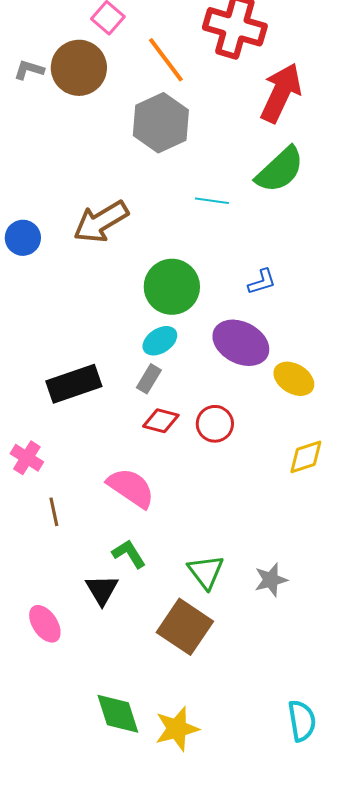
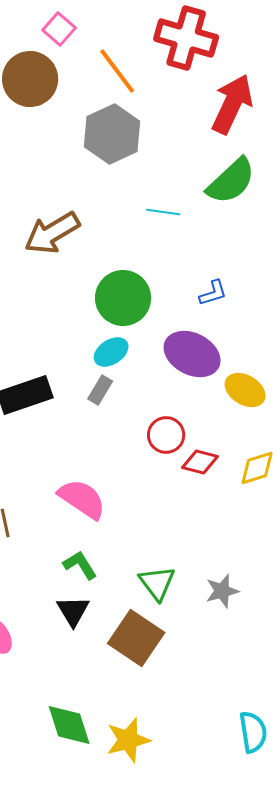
red diamond: (161, 421) -> (200, 462), moved
black triangle: (102, 590) -> (73, 611), moved

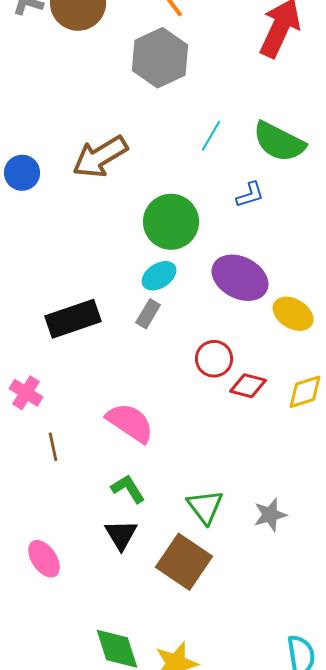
green semicircle: (231, 181) -> (279, 142), moved, turned 70
cyan line: (163, 212) -> (211, 136), turned -68
blue L-shape: (213, 293) -> (250, 195), moved

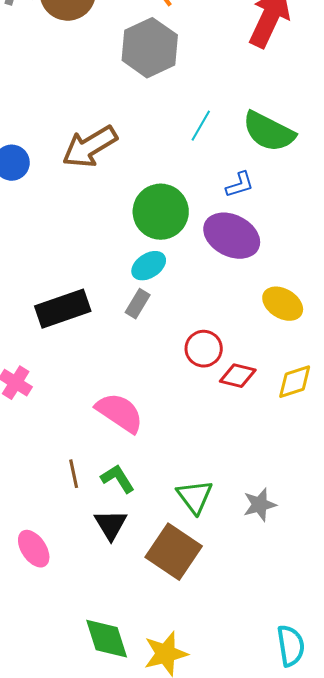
purple ellipse: (240, 278) -> (232, 236), moved
brown line: (53, 447) -> (74, 474), moved

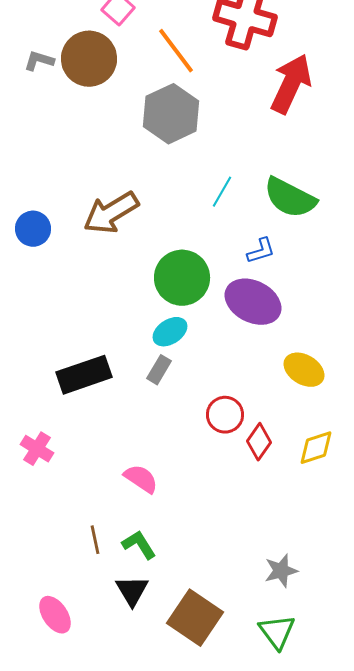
red diamond: (238, 376) -> (259, 442), turned -69
pink semicircle: (120, 413) -> (141, 479), size x0.7
green triangle: (195, 497) -> (277, 632), moved

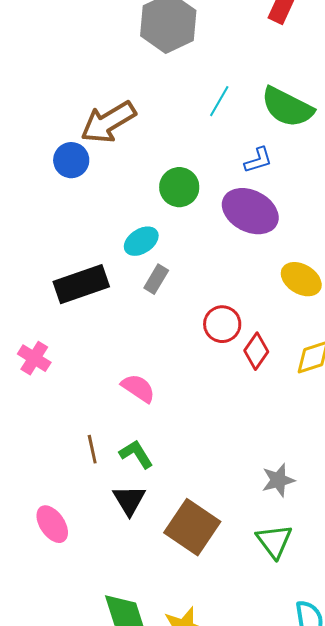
blue circle: (33, 229) -> (71, 160), moved
green circle: (182, 278) -> (179, 187), size x0.7
cyan ellipse: (170, 332) -> (141, 241), moved

